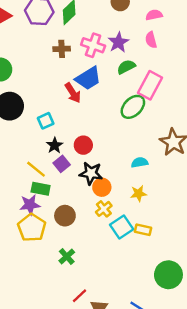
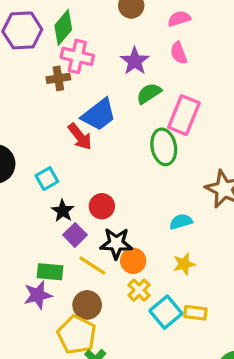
pink cross: (93, 45) -> (77, 56), moved
green ellipse: (133, 107) -> (164, 147), turned -50
yellow line: (36, 169) -> (92, 265), moved
yellow pentagon: (32, 228) -> (77, 335), moved

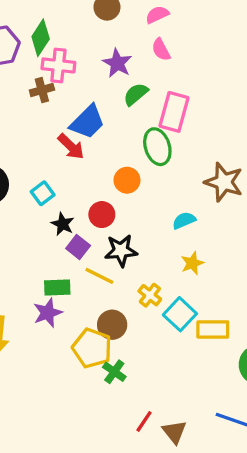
orange circle: (133, 261) -> (127, 180), moved
brown circle: (87, 305) -> (112, 325), moved
yellow rectangle: (195, 313) -> (213, 329), moved, size x1.4

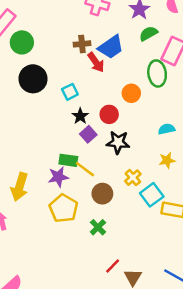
brown cross: (42, 90) -> (82, 44), moved
yellow line: (99, 276) -> (85, 169), moved
yellow pentagon: (92, 348) -> (64, 208), moved

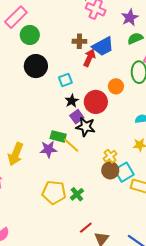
red arrow: (96, 62) -> (89, 58), turned -126
red circle: (109, 114) -> (96, 102), size x1.5
black star: (118, 142) -> (86, 127), moved
brown circle: (102, 194) -> (110, 170), moved
yellow pentagon: (64, 208) -> (54, 192), moved, turned -30

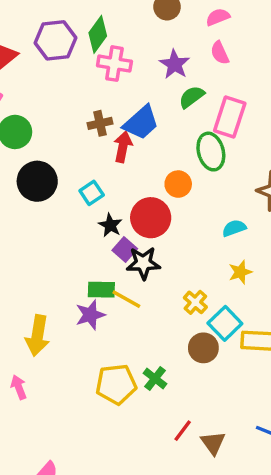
brown circle: (110, 170) -> (203, 348), moved

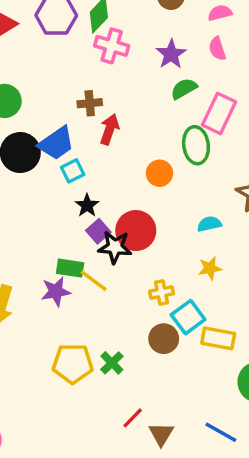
blue trapezoid: (141, 123) -> (56, 143), moved
red circle: (151, 218) -> (136, 231), moved
yellow cross: (195, 302) -> (161, 293), turned 30

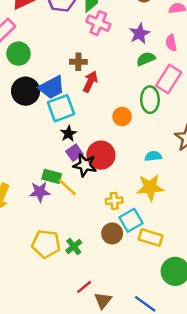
pink semicircle: (217, 49) -> (171, 43), moved
cyan square: (73, 171) -> (61, 108), size x1.6
yellow star: (210, 268) -> (150, 187), size x1.6

